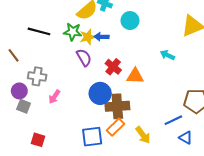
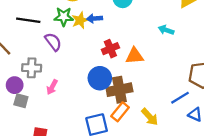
purple semicircle: (84, 58) -> (53, 42), moved
red cross: (113, 67) -> (110, 49), turned 35

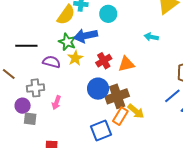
green star: (64, 17) -> (67, 42), moved, turned 30
blue arrow: (95, 18) -> (86, 36), size x1.6
yellow star: (80, 20) -> (75, 58), moved
purple semicircle: (53, 42) -> (52, 62), turned -30
yellow arrow: (150, 117) -> (136, 111), moved

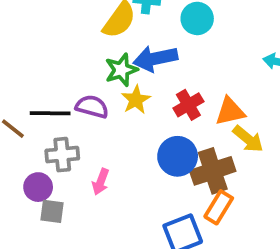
green star: (67, 42) -> (121, 70), turned 30
black line: (26, 46) -> (50, 113), moved
yellow arrow: (136, 111) -> (248, 139), moved

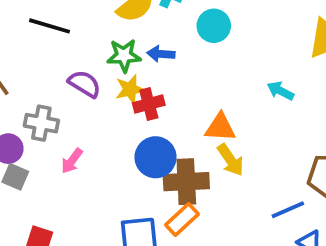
blue arrow: (155, 59) -> (161, 54), size x0.6
red cross: (188, 105) -> (149, 104), moved
black line: (50, 113) -> (50, 26), moved

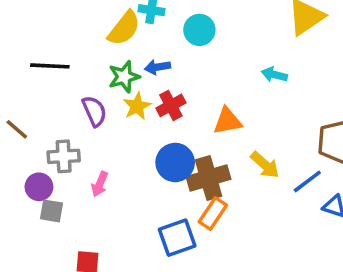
purple semicircle: (85, 84) -> (94, 111), turned 48
red cross: (149, 104) -> (171, 105), moved
yellow arrow: (230, 160) -> (265, 165), moved

